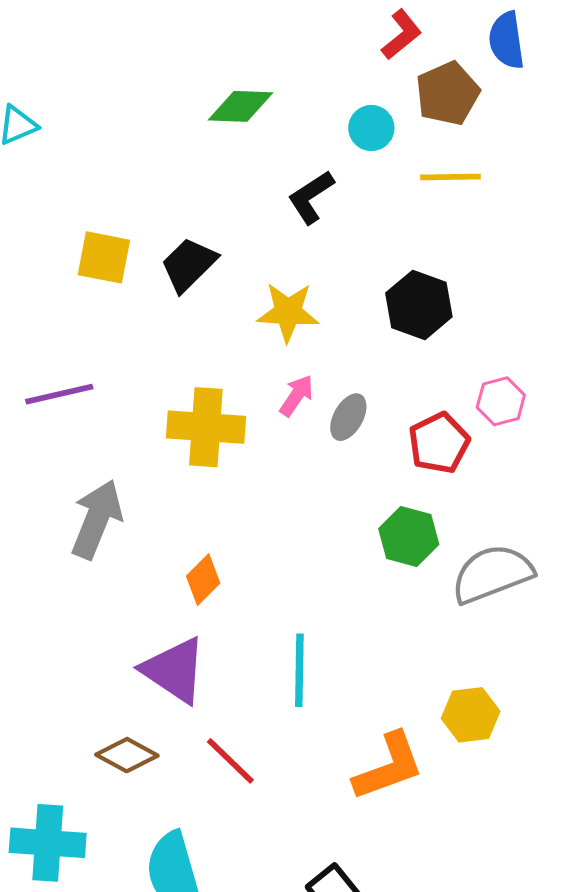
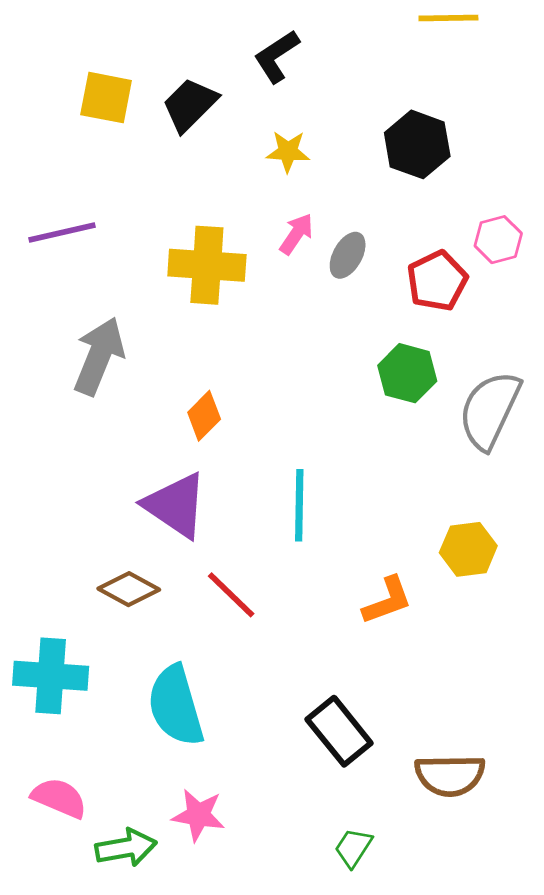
black L-shape: (311, 197) -> (277, 56), moved
yellow star: (288, 312) -> (288, 152), size x0.7
gray semicircle: (492, 574) -> (490, 410), turned -44
orange L-shape: (389, 767) -> (387, 601), size x0.7

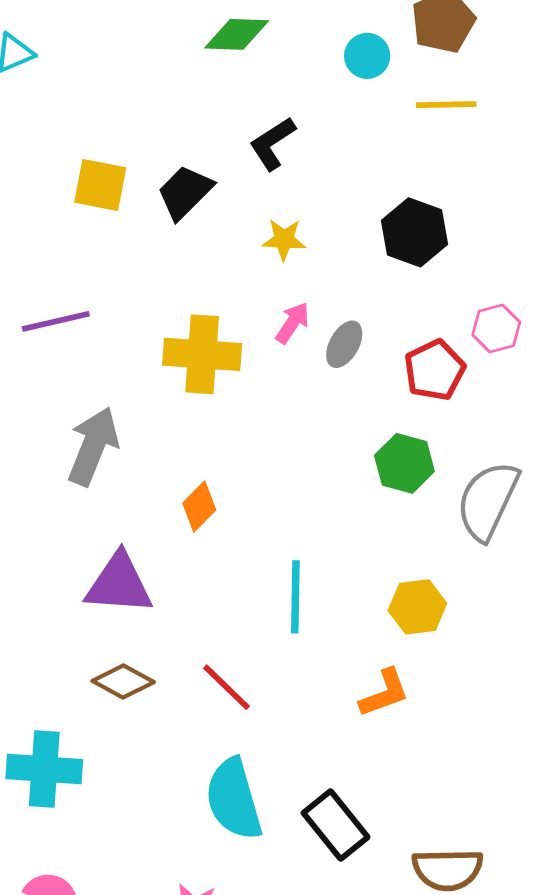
purple triangle: (176, 505) -> (119, 584), moved, turned -30
yellow hexagon: (468, 549) -> (417, 607), moved
cyan semicircle: (176, 706) -> (234, 799), moved

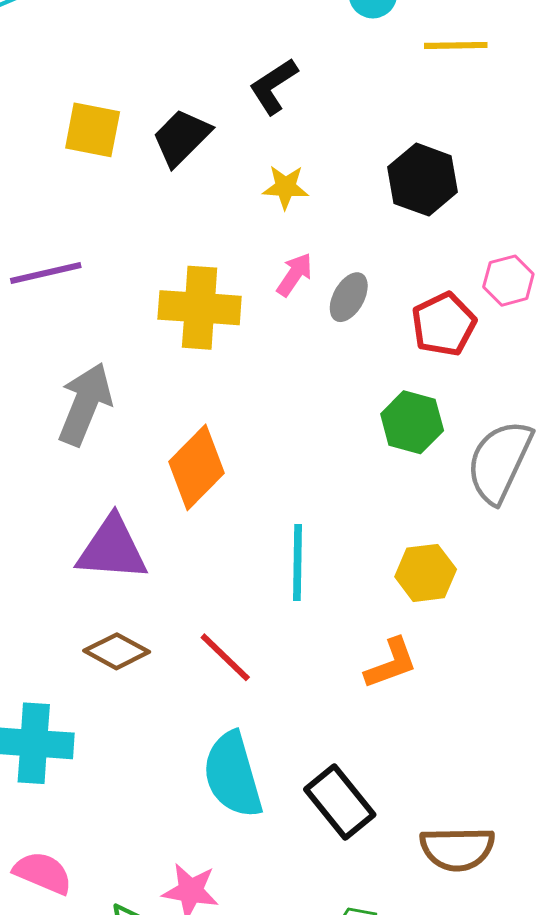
orange diamond: (199, 506) -> (197, 467), size x1.6

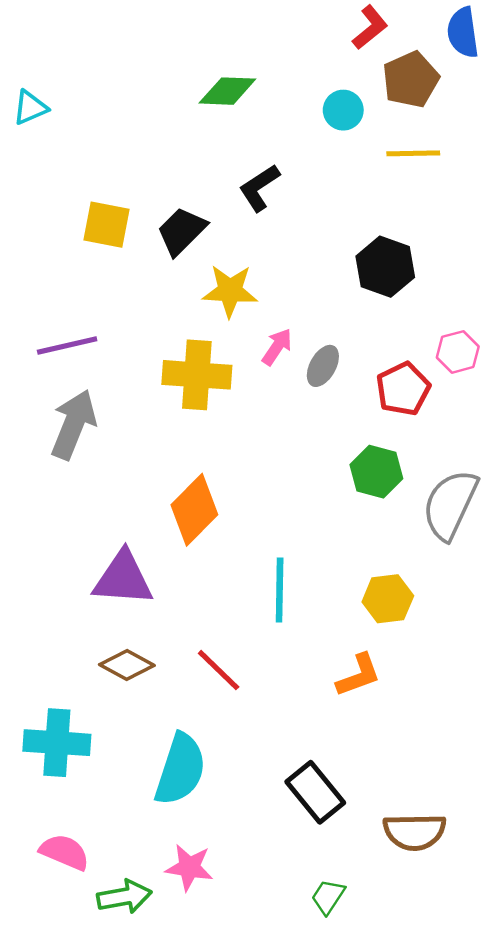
yellow star: (285, 187) -> (230, 291), moved, size x1.4
gray arrow: (85, 404) -> (73, 424), moved
cyan semicircle: (233, 775) -> (180, 769), moved, turned -146

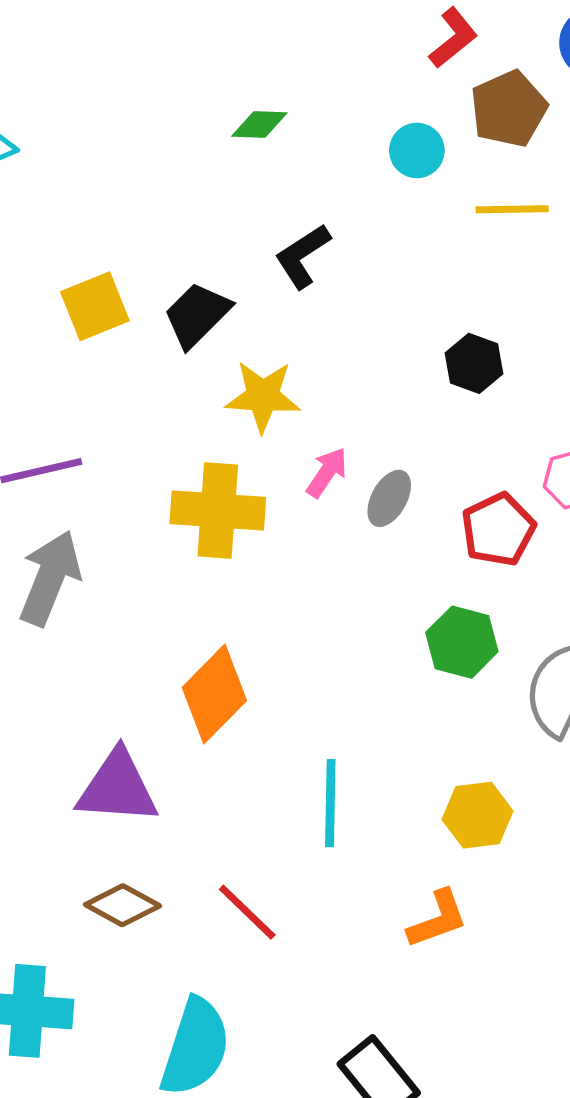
green diamond: (227, 91) -> (259, 124), size x0.7
yellow square: (107, 225) -> (95, 306), turned -33
black hexagon: (385, 267) -> (474, 363), size x0.7

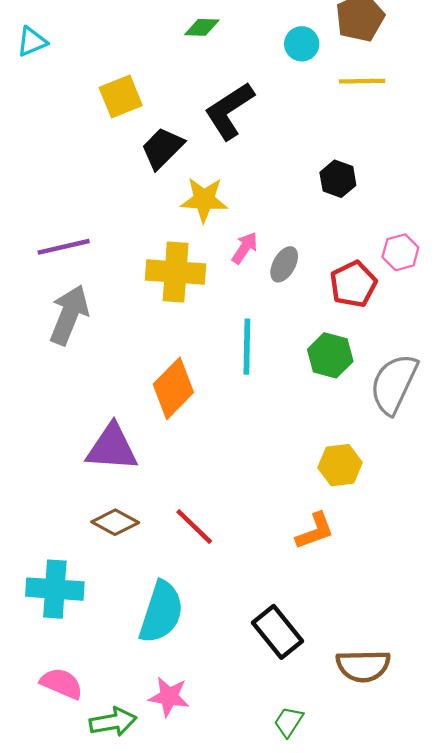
black L-shape: (303, 256) -> (229, 111), size x1.4
yellow square: (95, 306) -> (121, 96), moved
cyan line: (330, 803) -> (247, 347), moved

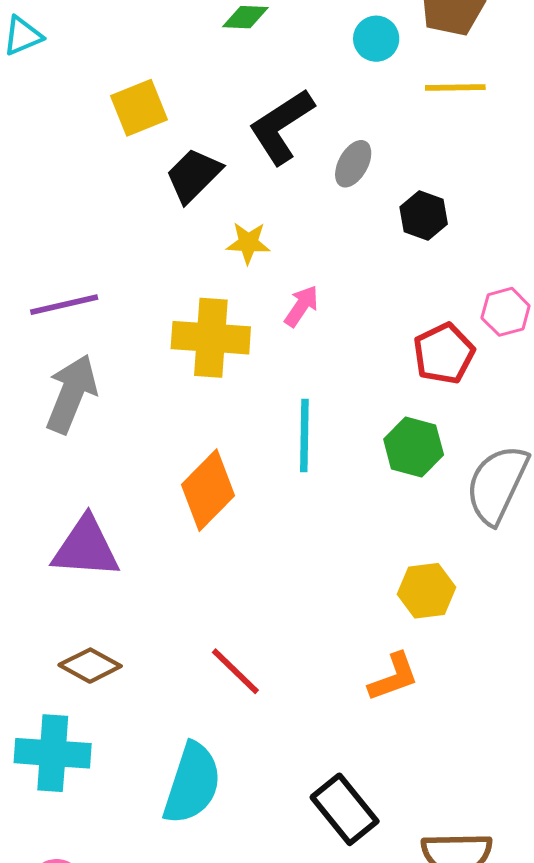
yellow star: (204, 200) -> (248, 243), size x0.7
gray ellipse: (284, 264) -> (353, 164), moved
purple triangle: (112, 448) -> (86, 548), moved
brown diamond: (115, 522) -> (90, 666), moved

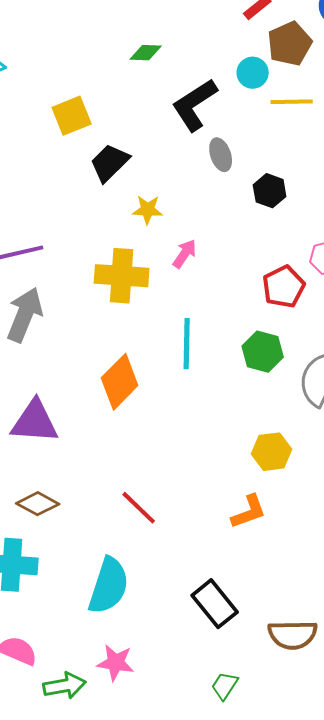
cyan circle: (376, 39) -> (253, 73), moved
black L-shape: (281, 126) -> (195, 105), moved
gray ellipse: (353, 164) -> (221, 155), turned -48

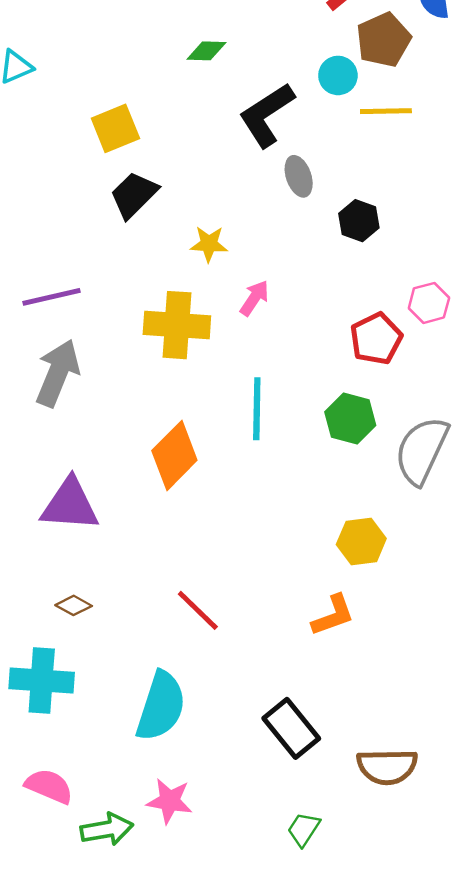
black trapezoid: (110, 163) -> (134, 195), moved
brown diamond: (38, 504) -> (74, 605), size x0.7

